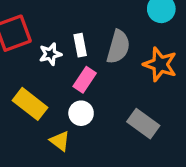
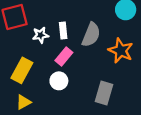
yellow rectangle: (30, 104) -> (22, 70), turned 75
gray rectangle: (143, 124) -> (104, 93), turned 65
yellow triangle: (60, 141) -> (23, 102), moved, turned 49

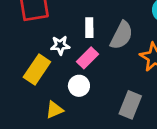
white star: (41, 35) -> (60, 45), moved
yellow triangle: (23, 102) -> (54, 110), moved

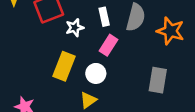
white star: (60, 45) -> (75, 28), moved
white circle: (79, 86) -> (96, 73), moved

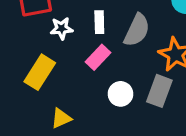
white circle: (96, 73) -> (120, 94), moved
gray rectangle: (158, 80) -> (159, 91), moved

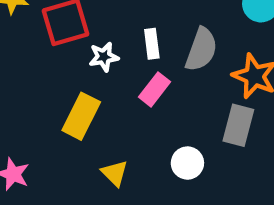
white circle: (120, 94) -> (187, 163), moved
yellow triangle: (61, 118) -> (115, 173), turned -45

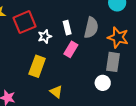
white circle: (187, 163) -> (103, 83), moved

